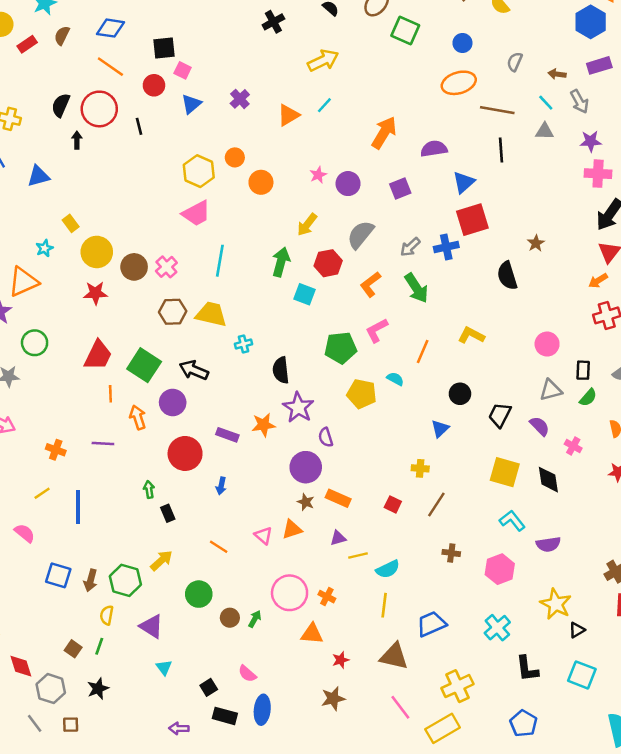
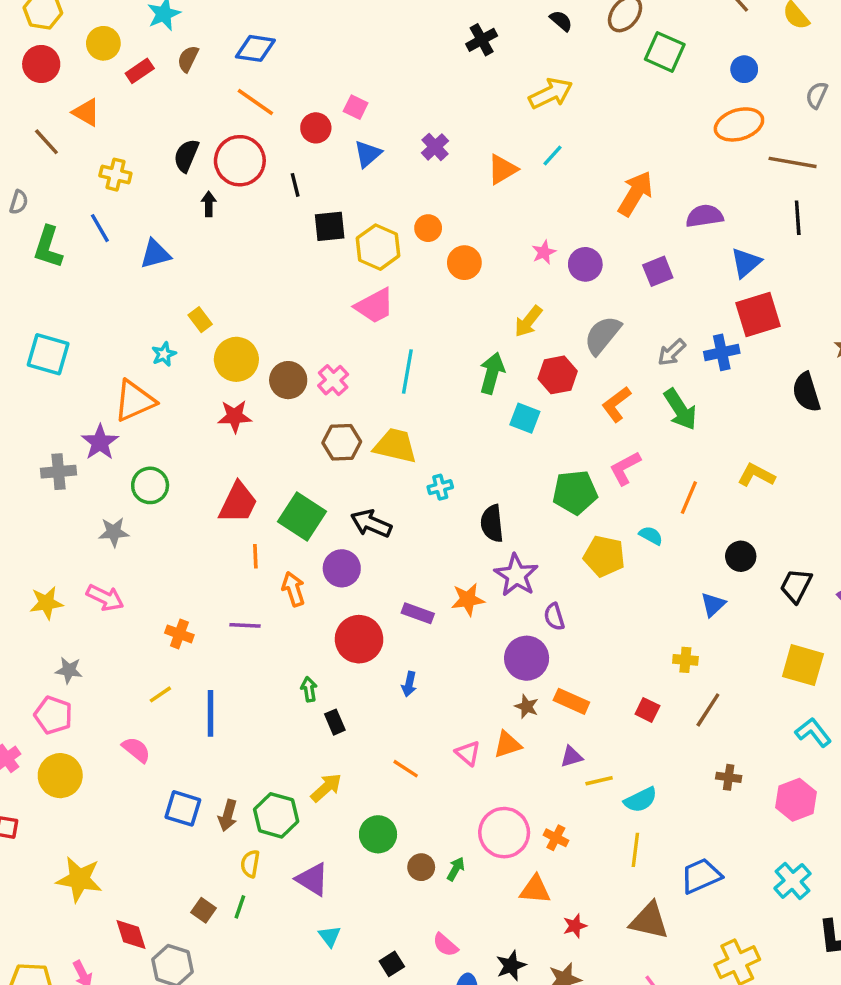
black square: (164, 48) -> (330, 226), moved
black star: (98, 689) -> (511, 966), moved

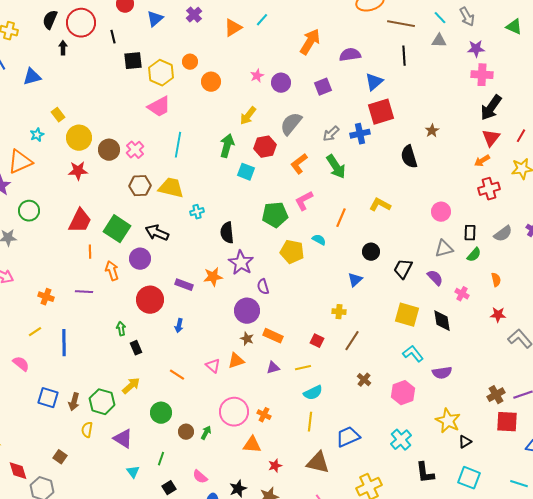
brown cross: (729, 777) -> (364, 380), turned 32
yellow line: (599, 781) -> (303, 368), moved
green line: (240, 907) -> (161, 459), moved

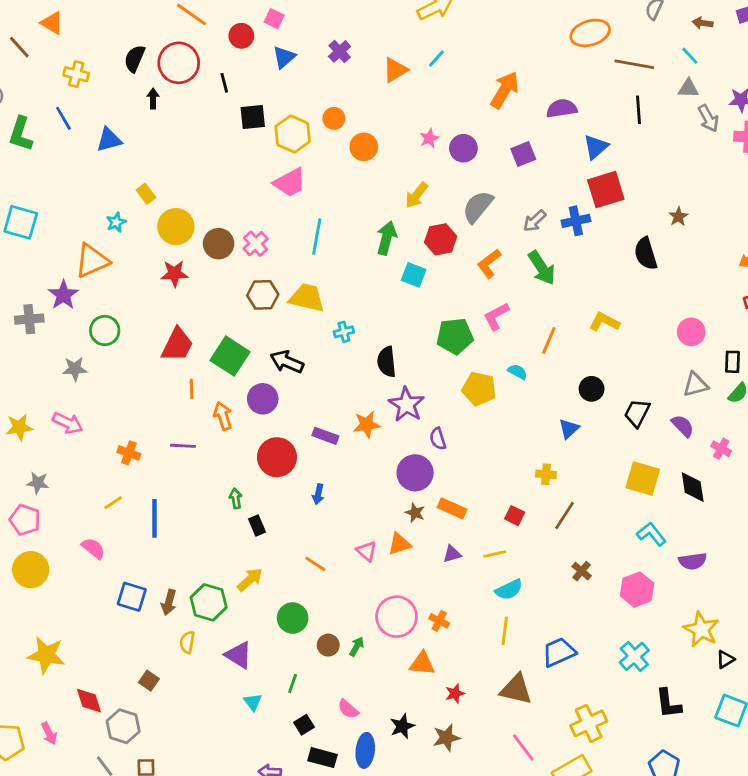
gray arrow: (467, 17) -> (708, 118), moved

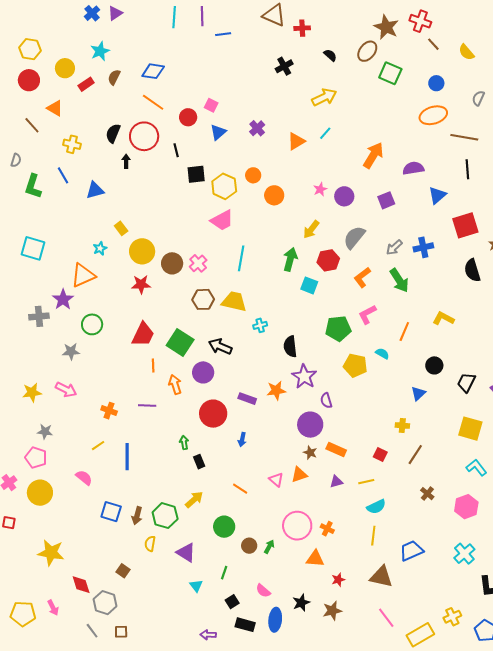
red square: (606, 190) -> (465, 225), moved
yellow cross: (589, 723) -> (452, 617), moved, size x0.7

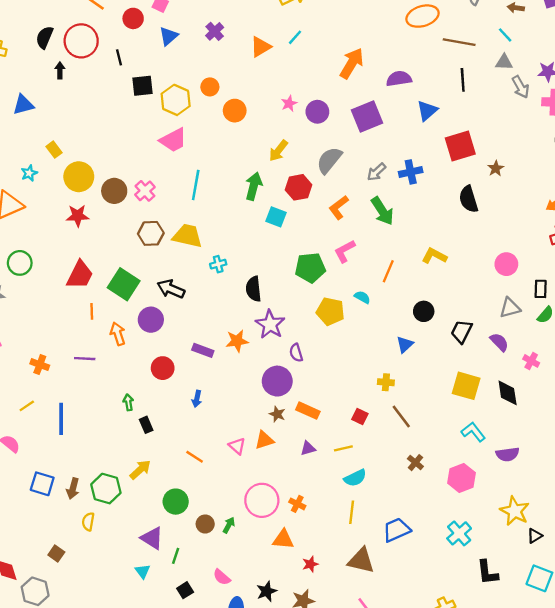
purple square: (386, 200) -> (367, 116), size x1.5
red circle: (213, 414) -> (163, 368), size x0.7
brown line: (415, 455) -> (401, 416), turned -70
purple triangle: (186, 553) -> (152, 538), moved

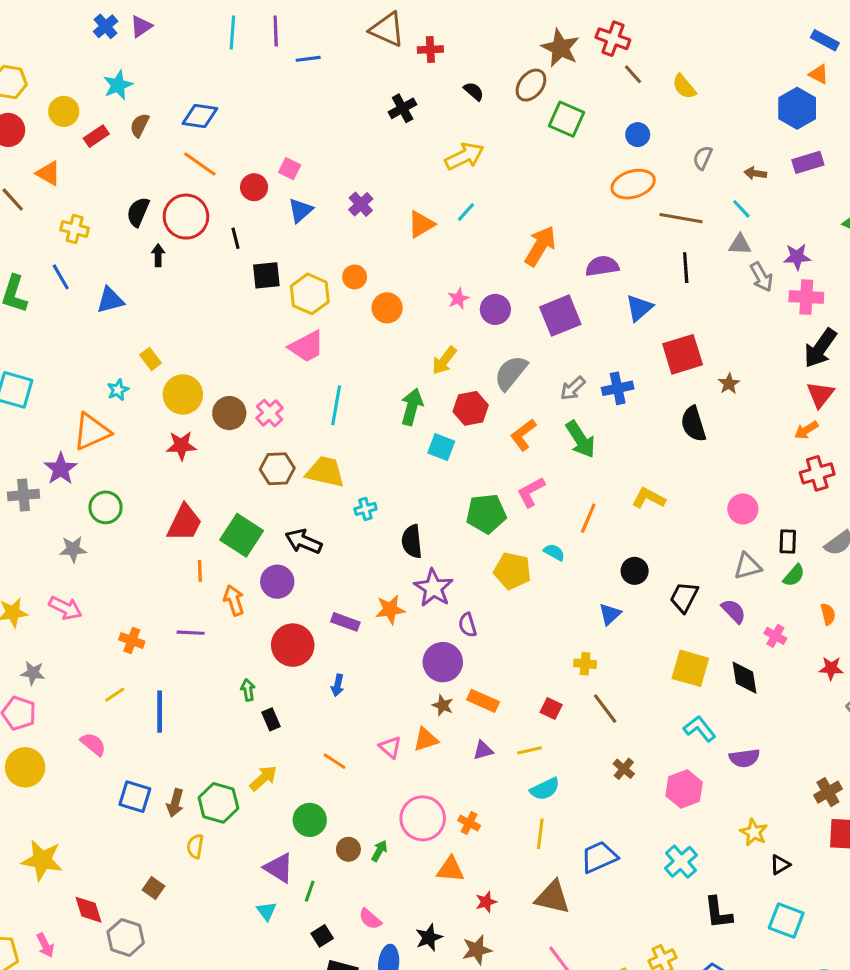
red circle: (163, 368) -> (293, 645), size x1.4
yellow star: (515, 511) -> (754, 832), size x0.7

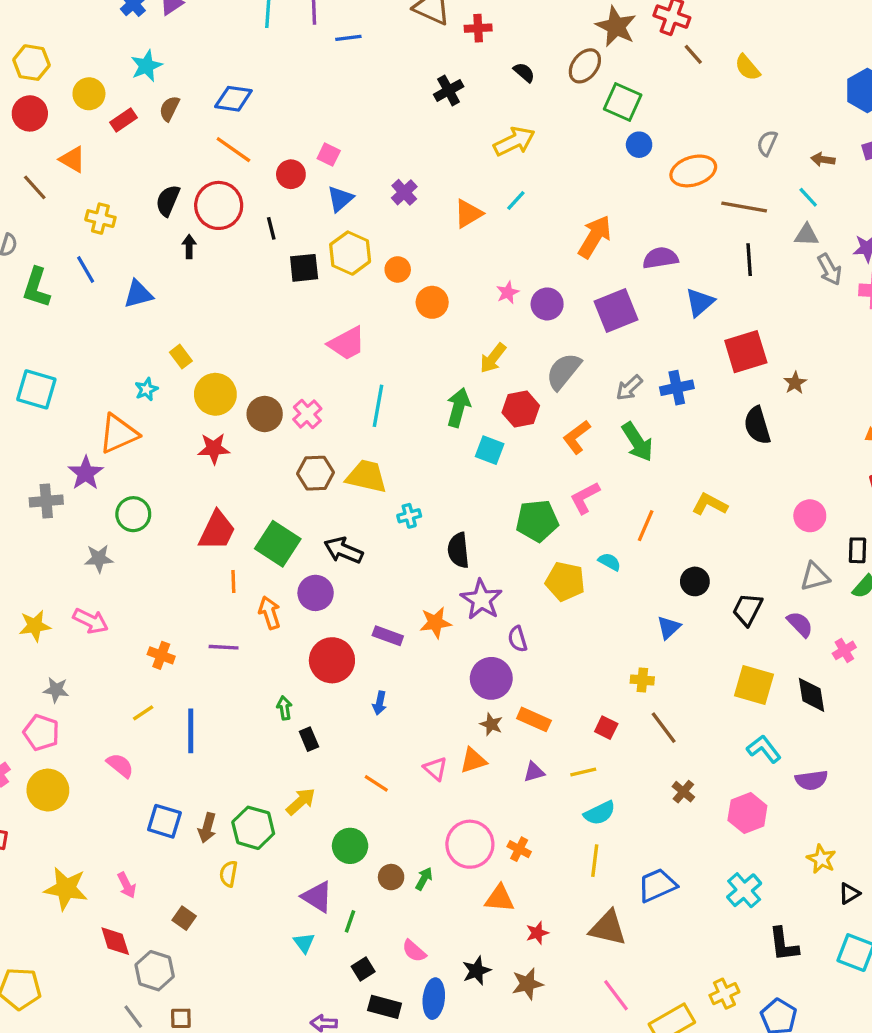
blue circle: (638, 135) -> (639, 145), moved
yellow hexagon: (310, 294) -> (350, 253), moved
pink cross: (775, 636) -> (844, 650), turned 30
pink arrow: (45, 945) -> (127, 885), moved

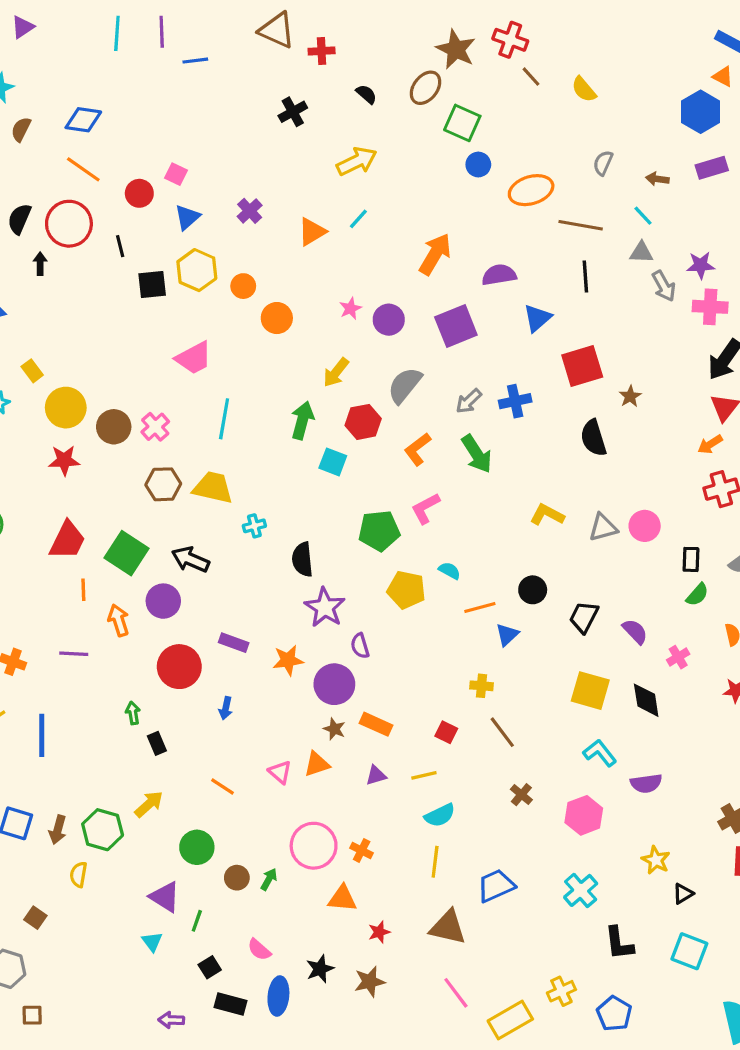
orange line: (646, 526) -> (480, 607), moved, turned 52
gray triangle: (815, 577) -> (603, 527), moved
orange star: (435, 623) -> (288, 660), moved

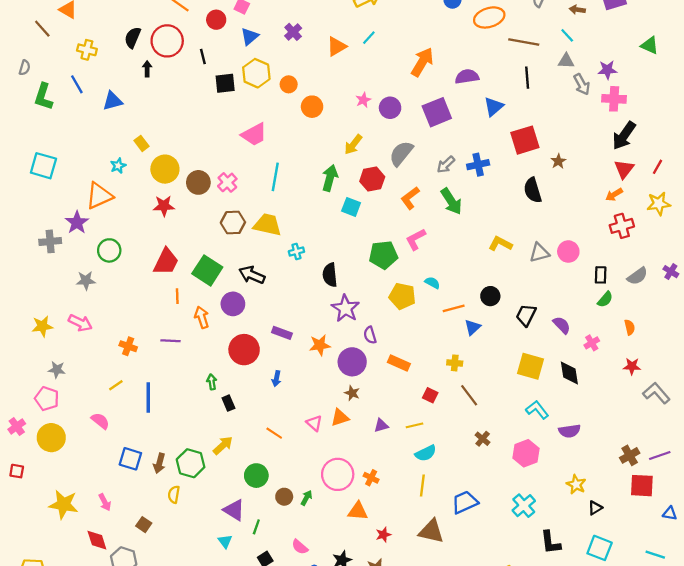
orange rectangle: (376, 724) -> (399, 363), moved

